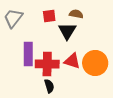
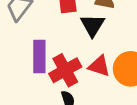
red cross: (47, 64) -> (65, 70), turned -30

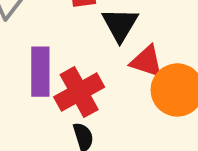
red triangle: (99, 66) -> (147, 61), moved

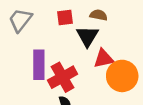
red triangle: (147, 61) -> (104, 59), turned -30

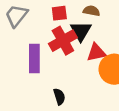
red cross: (63, 77) -> (63, 41), moved

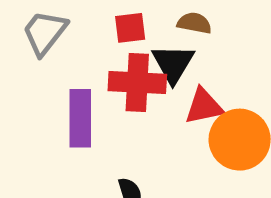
red cross: (63, 41) -> (137, 83), turned 32

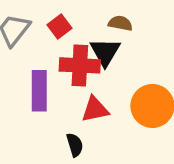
red square: (130, 28) -> (60, 27), moved, turned -30
red triangle: (204, 106) -> (95, 109), moved

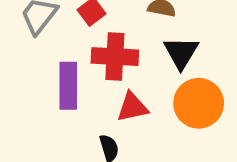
black triangle: (105, 52) -> (181, 53), moved

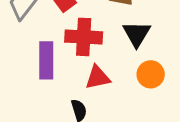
orange circle: (199, 103) -> (151, 74), size x0.7

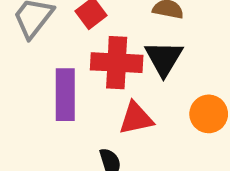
black triangle: (137, 34) -> (164, 58), moved

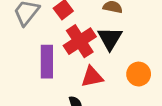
red cross: (117, 63) -> (80, 41), turned -36

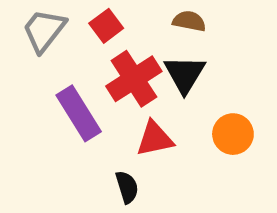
purple rectangle: (47, 62) -> (79, 113), turned -32

